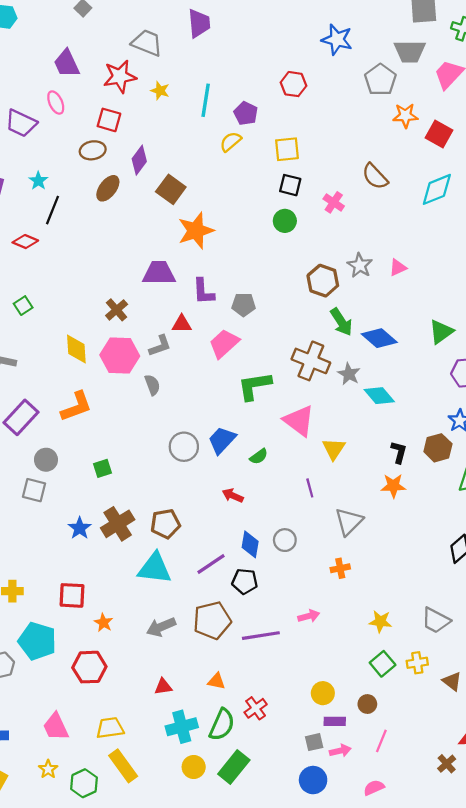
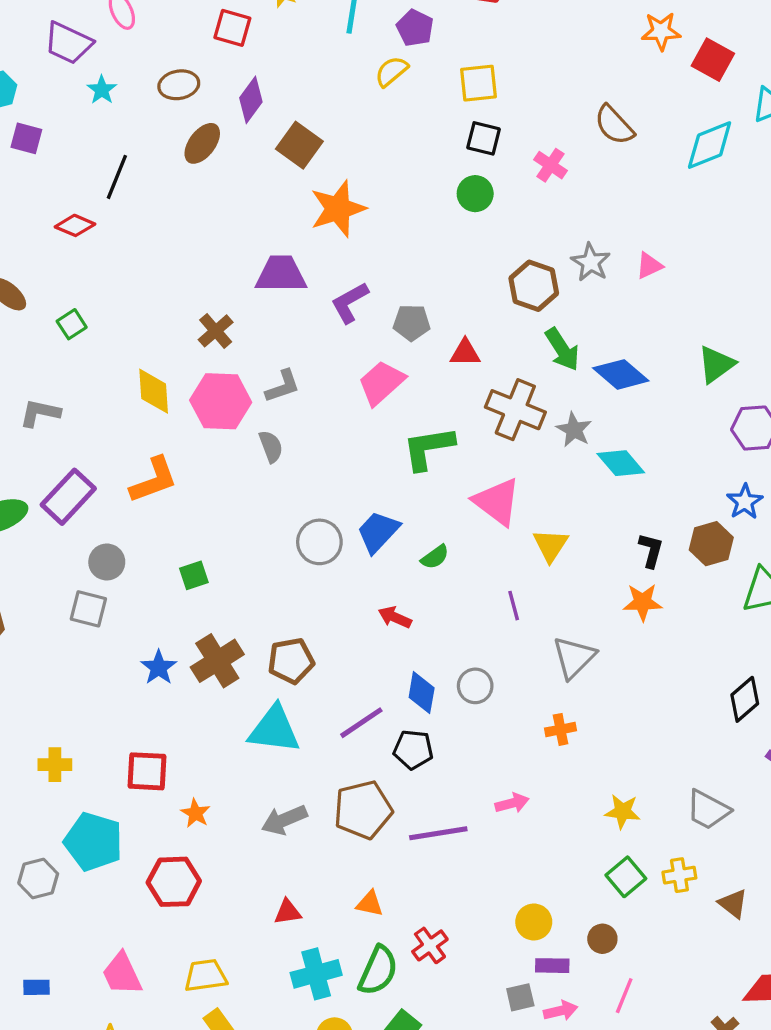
red square: (109, 120) -> (232, 28), moved
cyan star: (38, 181) -> (102, 90), moved
purple L-shape: (203, 291) -> (350, 302), turned 64
red triangle: (182, 324) -> (465, 353), moved

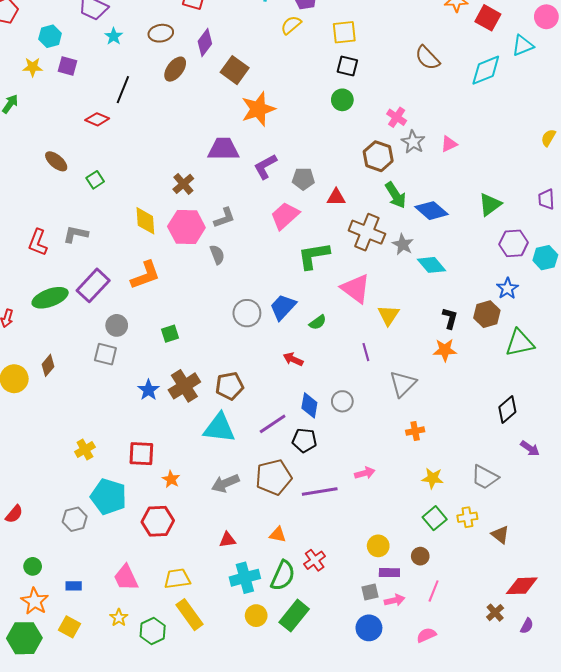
pink cross: (551, 165) -> (397, 117), moved
orange cross: (561, 729) -> (415, 431), moved
yellow cross: (55, 765) -> (85, 449), turned -30

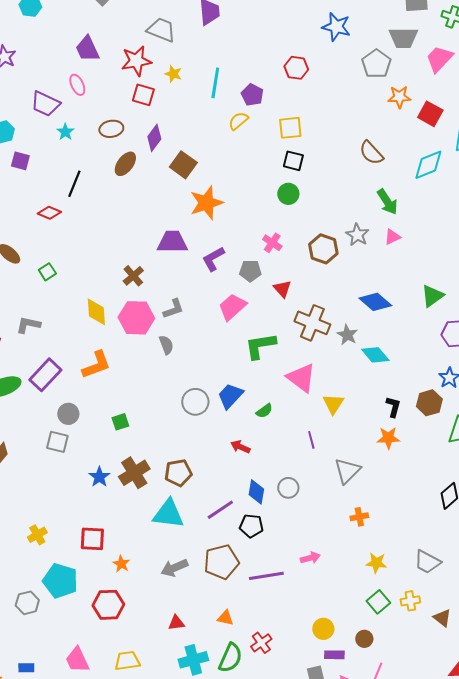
pink cross: (397, 117) -> (272, 243), moved
green arrow: (396, 195) -> (387, 202), moved
red triangle: (336, 197) -> (282, 289), turned 48

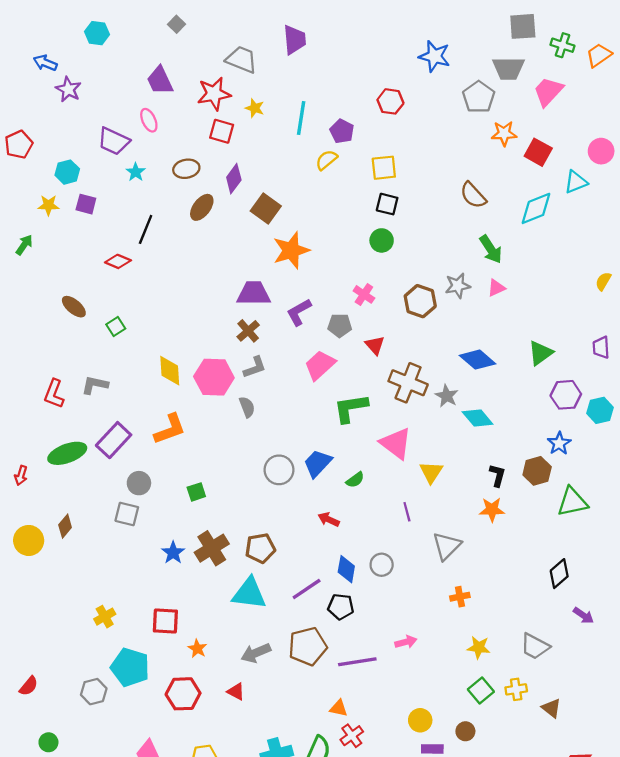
gray star: (357, 235) -> (458, 286), turned 30
brown cross: (133, 276) -> (248, 331), moved
orange triangle: (225, 618) -> (339, 708), moved
red triangle: (176, 623) -> (236, 692), moved, turned 36

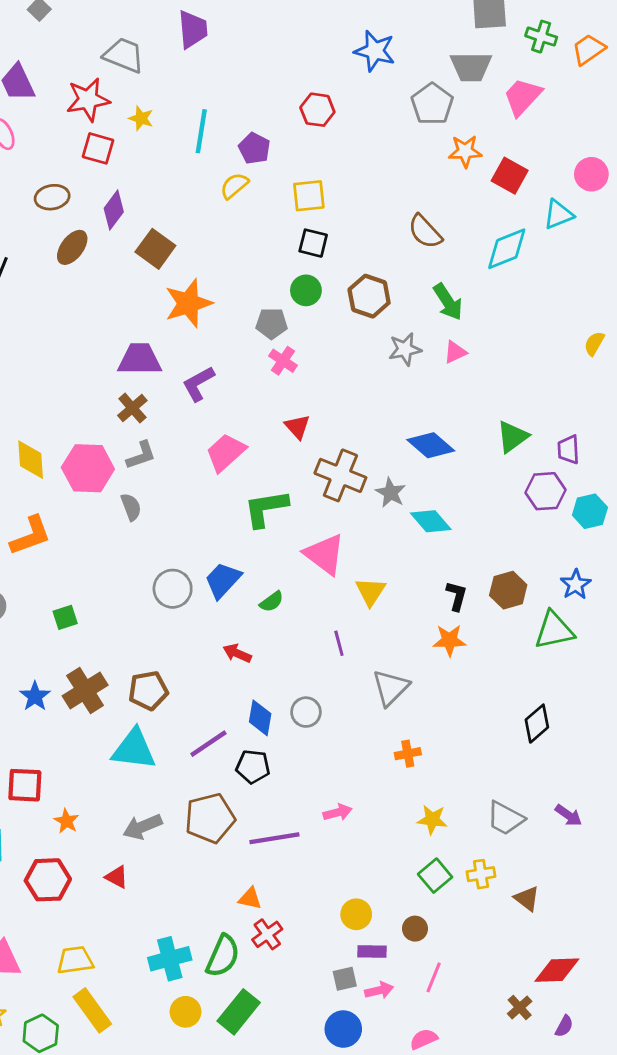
brown hexagon: (420, 301) -> (369, 296), moved
gray pentagon: (340, 325) -> (272, 323), moved
purple trapezoid: (601, 347) -> (568, 450), moved
blue star: (559, 443) -> (576, 584), moved
purple arrow: (583, 615) -> (568, 815), moved

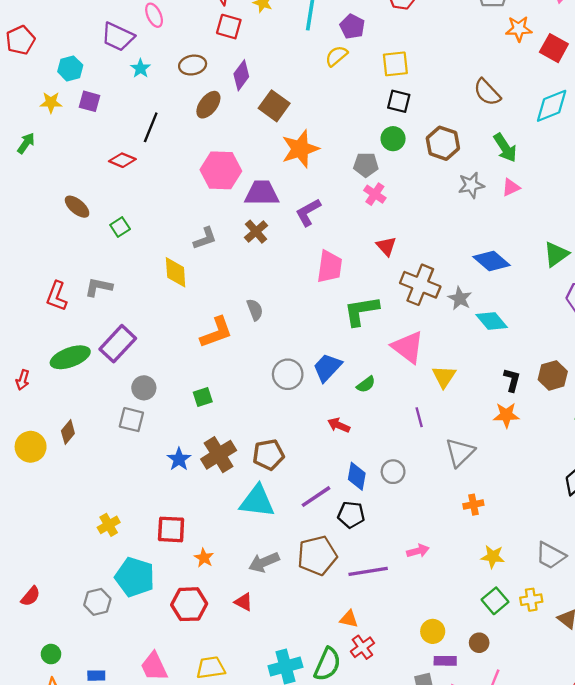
pink trapezoid: (226, 452) -> (330, 267), turned 140
gray L-shape: (141, 455) -> (205, 238), moved
pink hexagon: (88, 468) -> (221, 170), moved
orange L-shape: (31, 536) -> (216, 332), moved

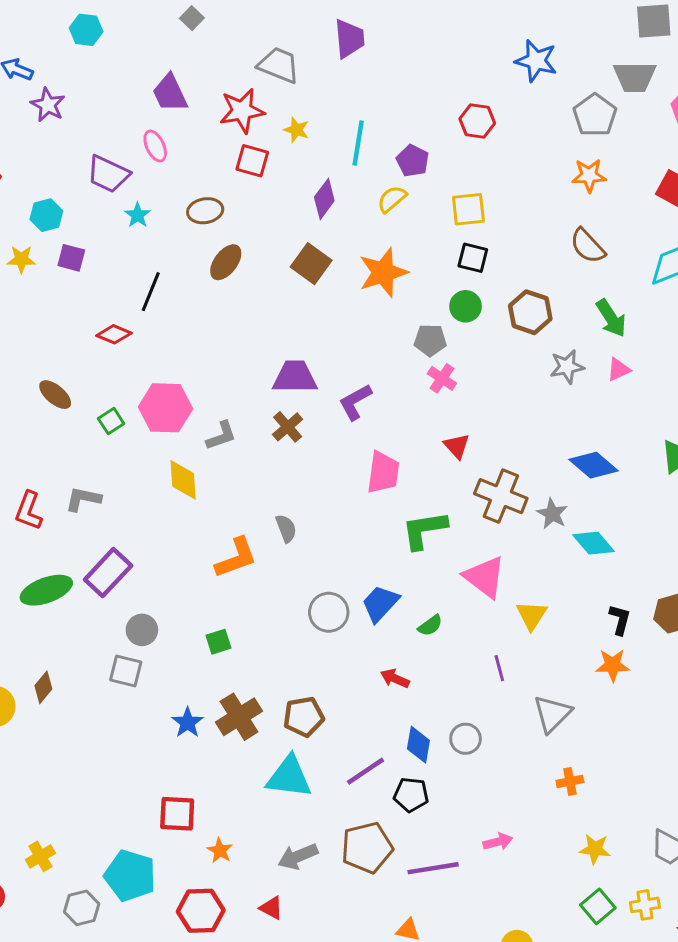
orange star: (519, 29) -> (589, 175), moved
purple diamond: (241, 75) -> (324, 199), moved
orange star: (300, 149) -> (383, 273), moved
pink hexagon: (221, 170) -> (165, 408), moved
yellow cross: (109, 525) -> (40, 856), moved

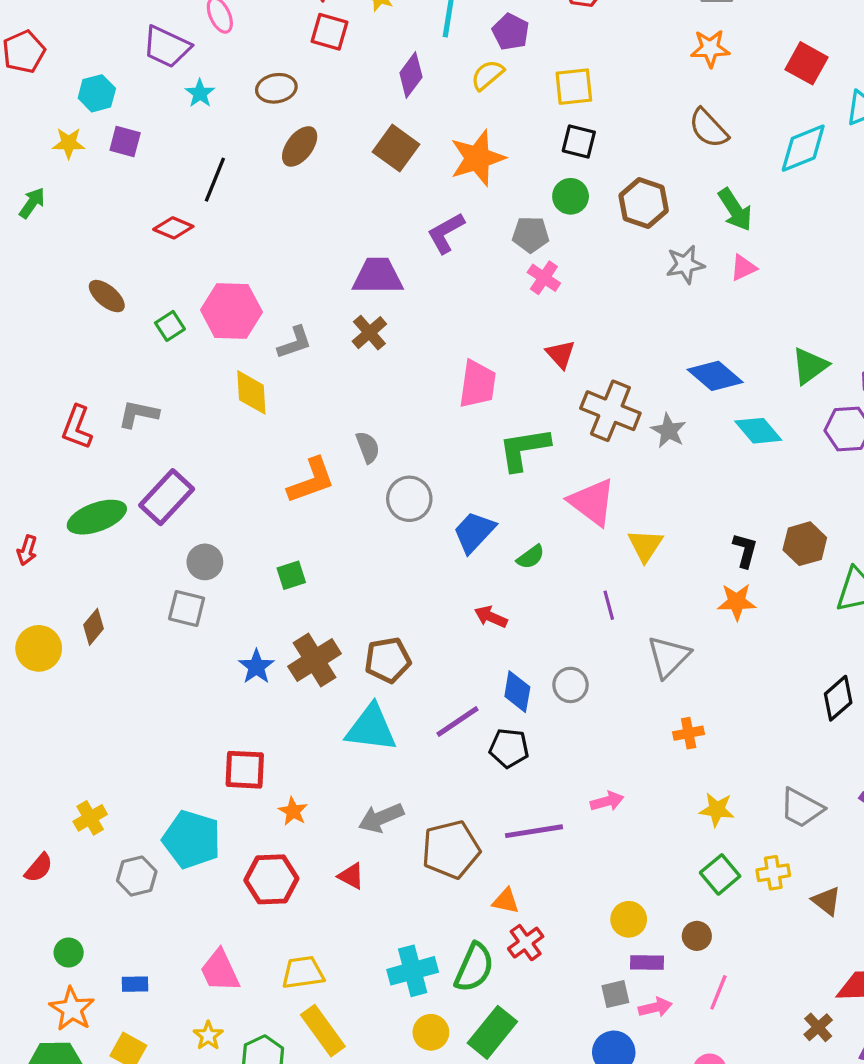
purple L-shape: (355, 402) -> (446, 233), moved
cyan diamond: (593, 543) -> (758, 431), moved
gray circle: (329, 612) -> (409, 499), moved
brown pentagon: (367, 848) -> (451, 849), moved

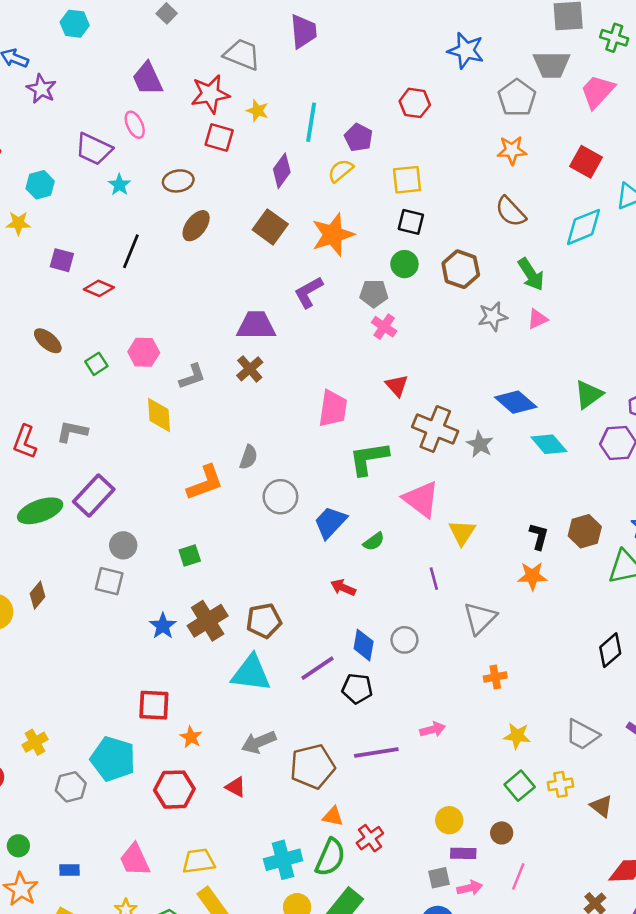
purple square: (125, 141) -> (62, 260), moved
pink hexagon: (231, 311) -> (144, 352), size x0.7
gray semicircle: (368, 447) -> (249, 457), turned 40
orange triangle: (506, 901) -> (333, 816), moved

